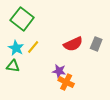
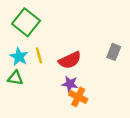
red semicircle: (73, 44) -> (70, 60), moved
yellow line: (33, 47) -> (39, 55), turned -56

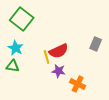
yellow line: (39, 55) -> (47, 57), moved
orange cross: (78, 97) -> (78, 84), moved

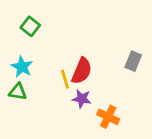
green square: (22, 19) -> (30, 26), size x0.6
red semicircle: (59, 51) -> (82, 71), turned -42

